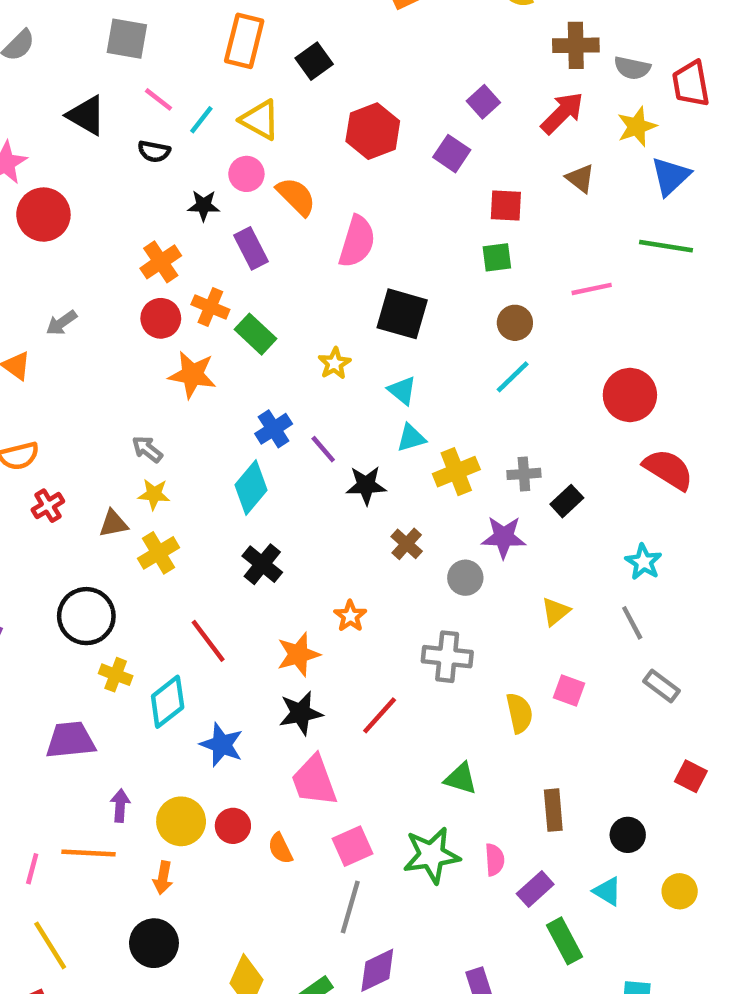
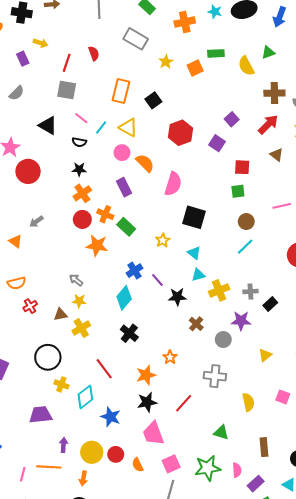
black star: (204, 206) -> (79, 169), moved
pink square: (569, 691) -> (283, 397), moved

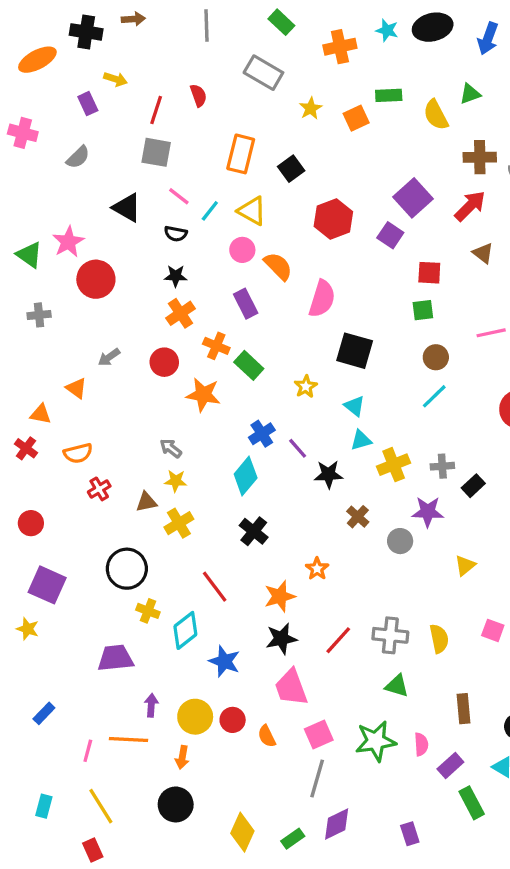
purple square: (232, 119) -> (413, 198), size x1.6
red circle: (82, 219) -> (164, 362), moved
gray cross: (215, 376) -> (390, 635), moved

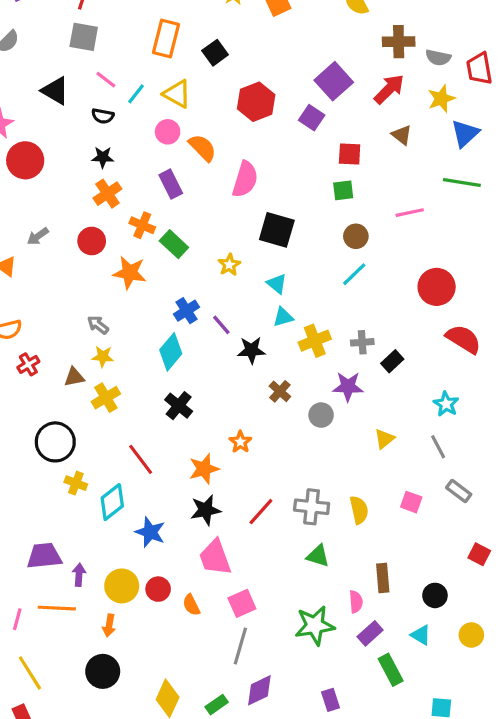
purple trapezoid: (115, 658) -> (44, 556), moved
green star: (376, 741) -> (315, 625), moved
pink semicircle: (421, 744) -> (356, 602), moved

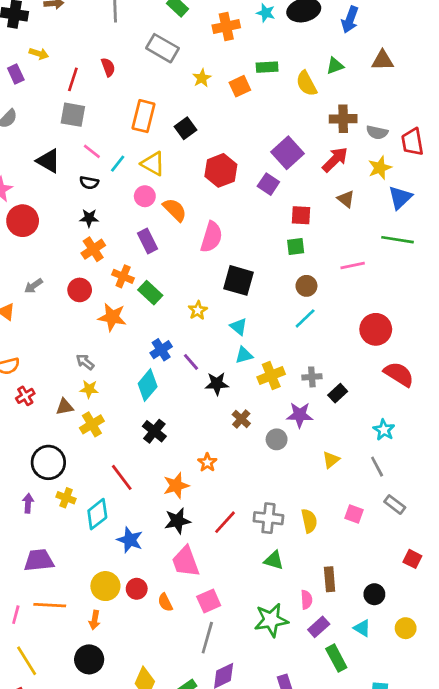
purple arrow: (79, 575) -> (28, 503), moved

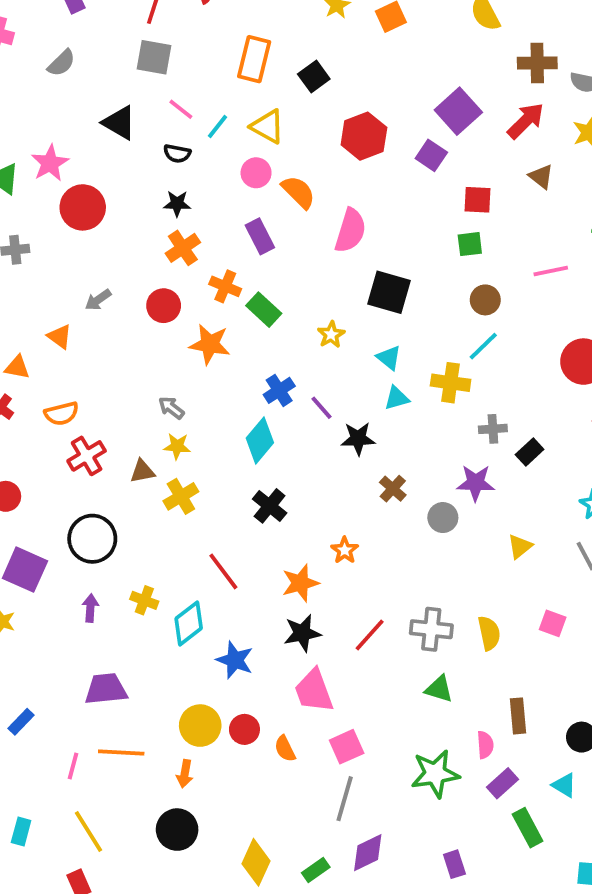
yellow cross: (271, 376) -> (451, 383), moved, turned 30
red cross: (25, 396) -> (87, 456), size x1.4
black circle: (48, 462) -> (92, 539), moved

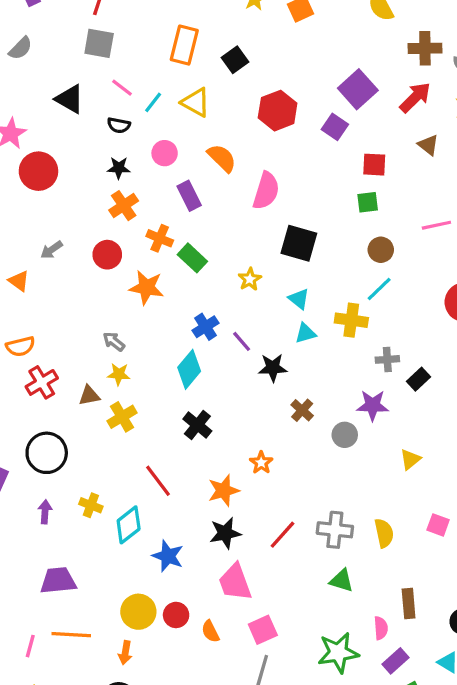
pink circle: (256, 173) -> (165, 153), moved

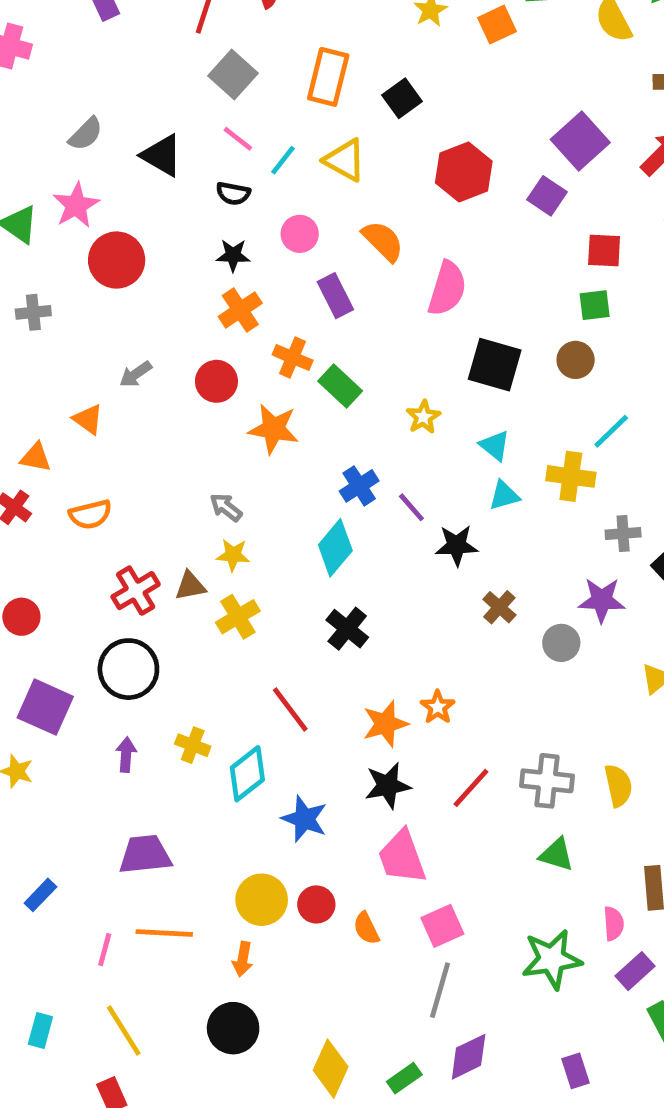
gray square: (99, 43) -> (233, 75), moved, turned 32
gray semicircle: (20, 48) -> (86, 134), moved
brown circle: (381, 250) -> (576, 360), moved
red cross: (42, 382) -> (136, 591), moved
orange star: (261, 463) -> (438, 707), moved

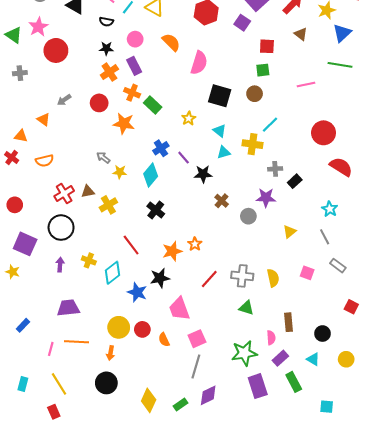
purple rectangle: (335, 296) -> (134, 66), moved
yellow star: (233, 555) -> (120, 172), moved
black star: (388, 786) -> (160, 278), moved
purple rectangle: (576, 1071) -> (258, 386), moved, size x1.6

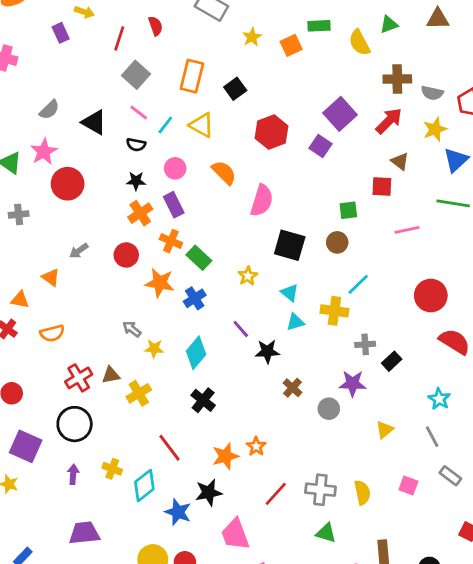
red square: (267, 46) -> (382, 187), moved
blue cross: (161, 148) -> (195, 298), moved

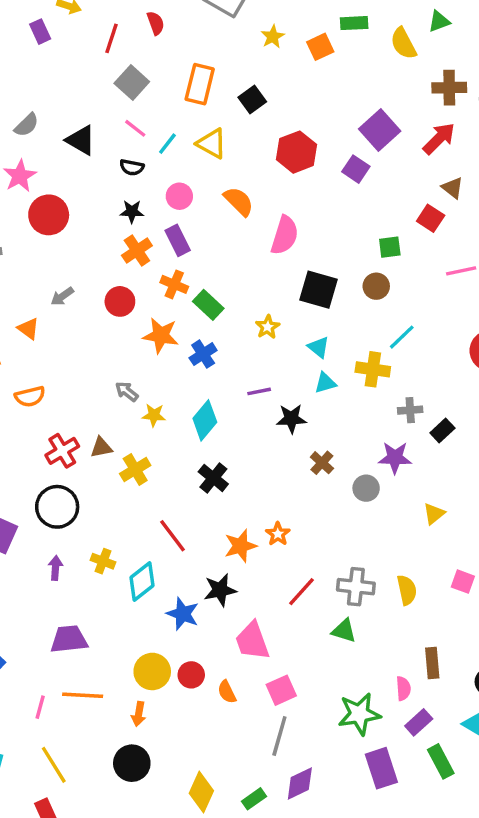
red square: (382, 187) -> (431, 218), turned 30
purple line: (241, 329) -> (259, 391), turned -60
green triangle: (326, 533) -> (344, 631), moved

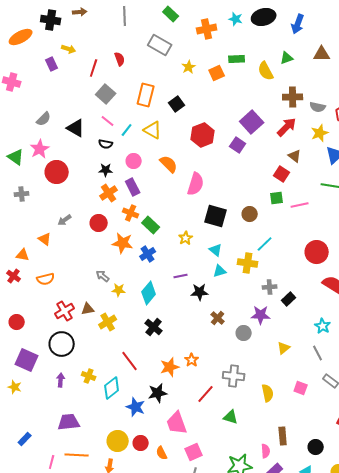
green square: (390, 247) -> (277, 198), moved
gray cross: (356, 587) -> (234, 376), moved

